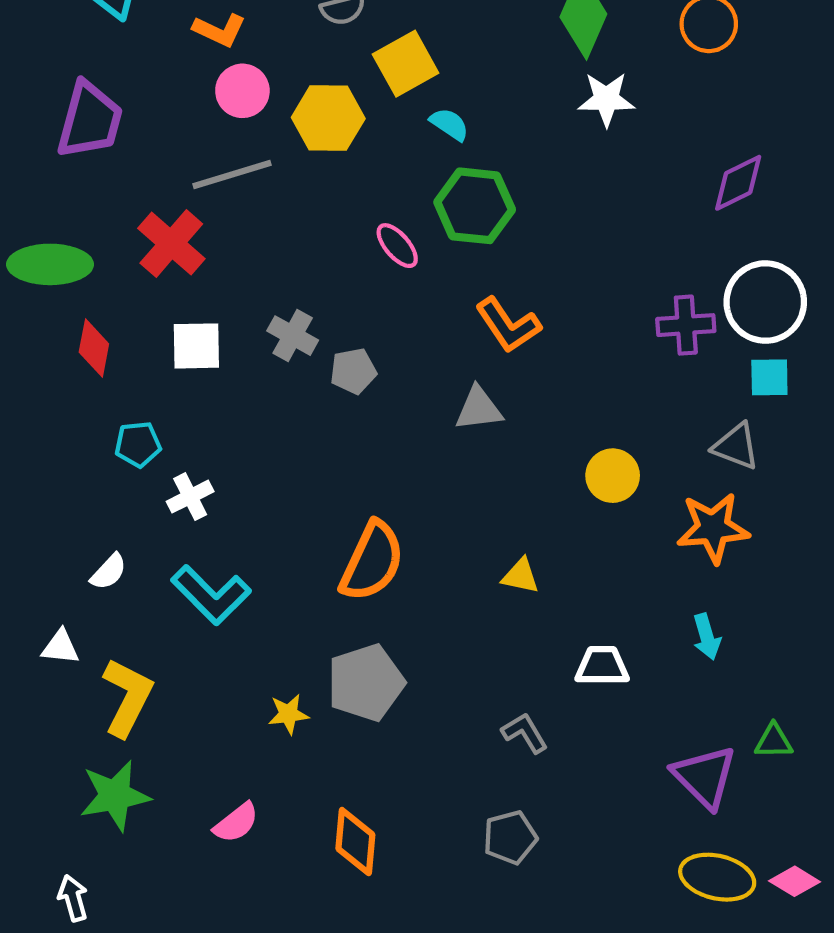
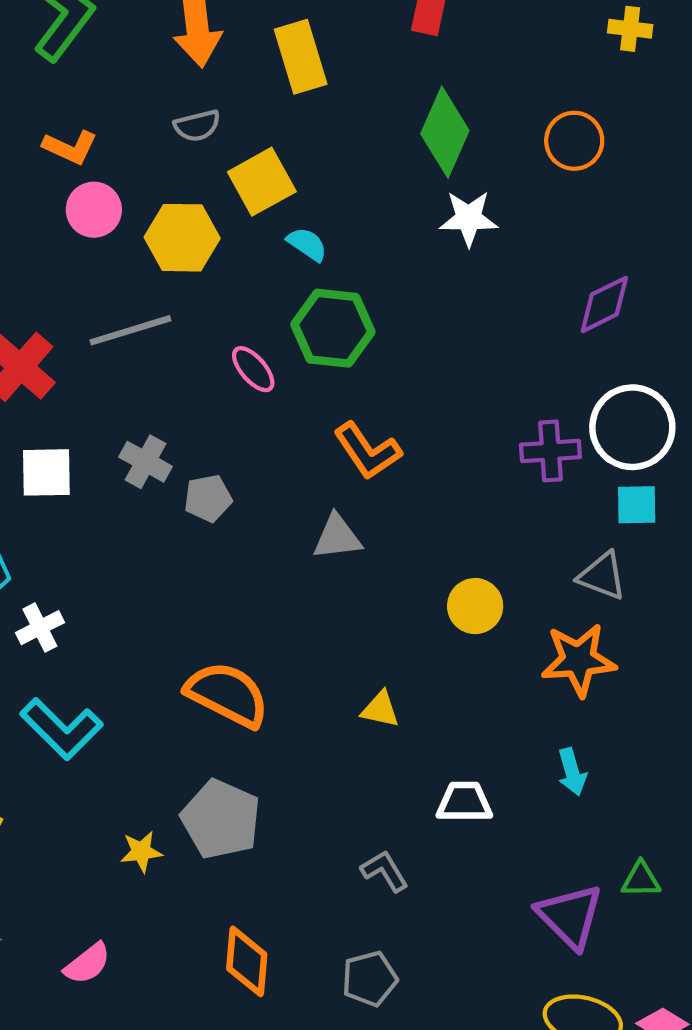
gray line: (232, 174) -> (130, 330), moved
orange semicircle: (372, 561) -> (227, 694), turned -88
gray pentagon: (366, 683) -> (221, 819), turned -30
orange diamond: (355, 842) -> (247, 961), moved

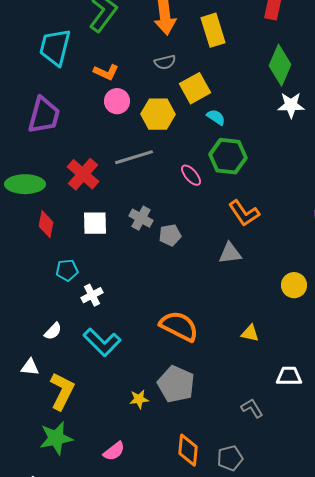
gray pentagon: (370, 979) -> (230, 458), moved

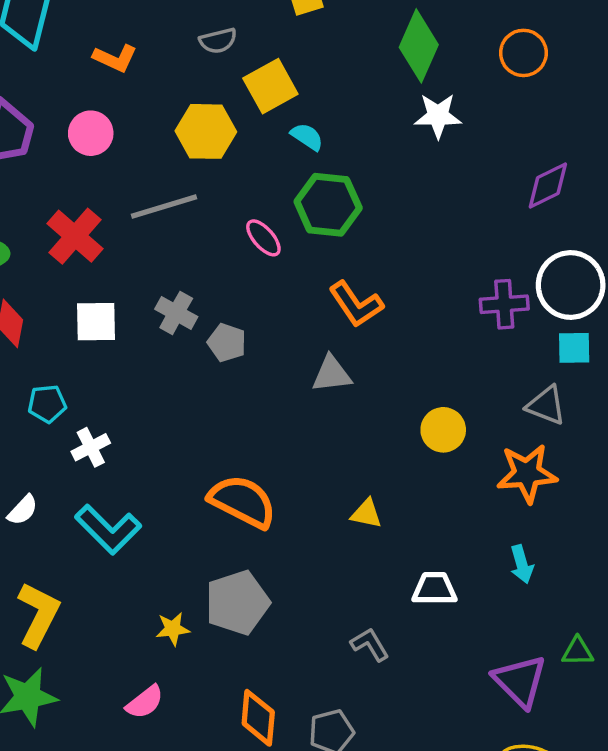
pink circle: (117, 101) -> (91, 133), moved
gray pentagon: (170, 235) -> (227, 343), turned 30
gray pentagon: (176, 384) -> (237, 603), turned 30
pink semicircle: (114, 451) -> (145, 702), moved

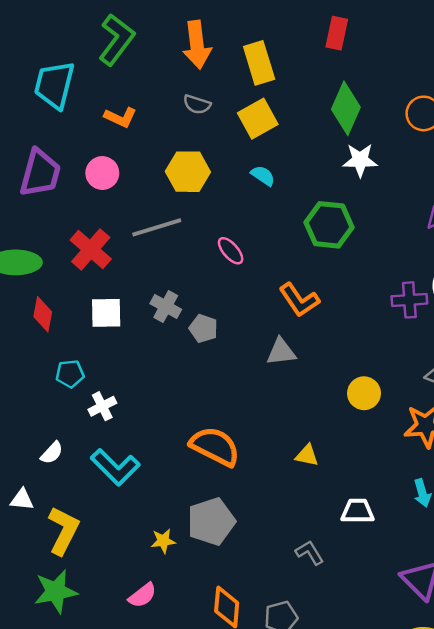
gray semicircle: (218, 41) -> (197, 104), turned 32
yellow square: (270, 86) -> (258, 119), moved
green hexagon: (328, 205) -> (329, 225), moved

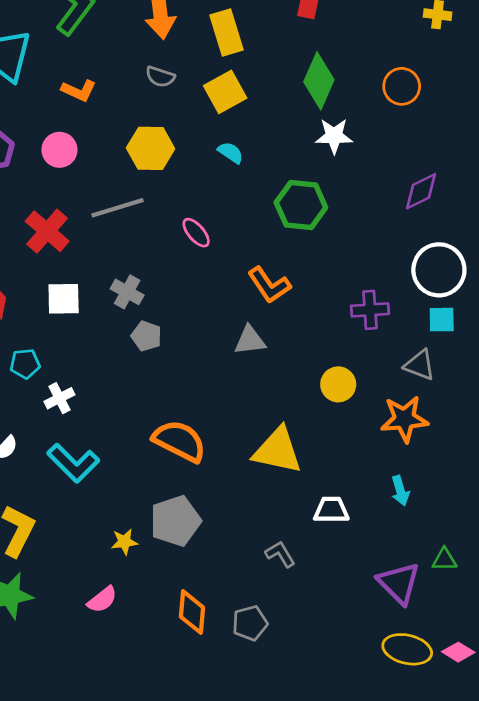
purple cross: (409, 300) -> (370, 310), moved
gray pentagon: (203, 328) -> (146, 336), moved
yellow triangle: (307, 455) -> (277, 451), size x2.0

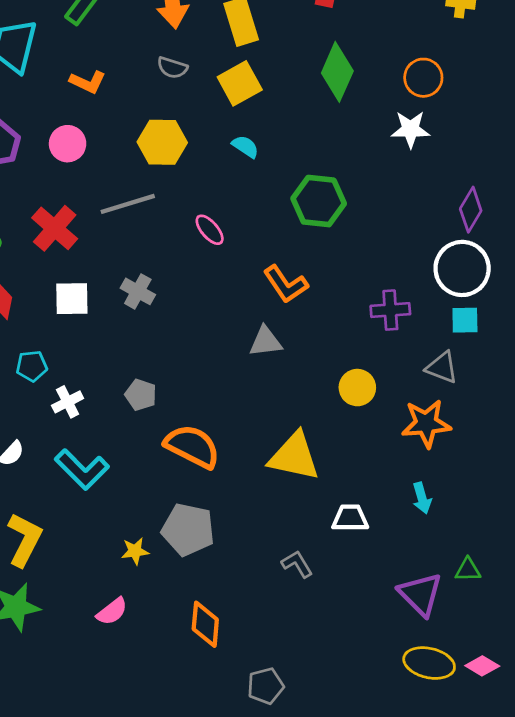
white star: (334, 136) -> (410, 129), moved
purple diamond: (421, 191) -> (471, 210), moved, turned -33
gray pentagon: (146, 336) -> (141, 395), moved
gray pentagon: (175, 521) -> (188, 530), turned 30
gray pentagon: (250, 623) -> (266, 686), moved

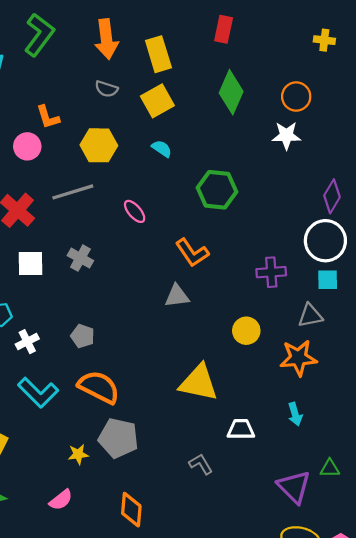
orange L-shape: (88, 82) -> (48, 117), moved, turned 48
gray triangle: (442, 367) -> (310, 316), turned -32
orange semicircle: (192, 446) -> (99, 387), moved

